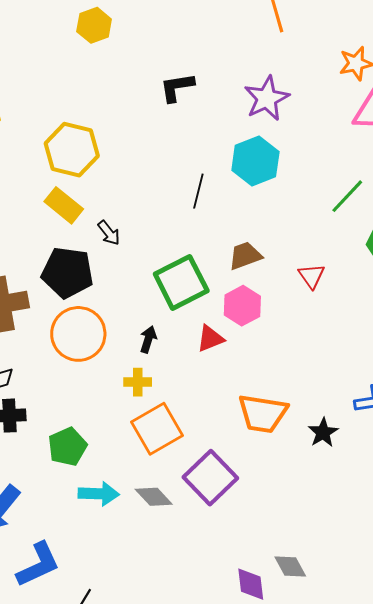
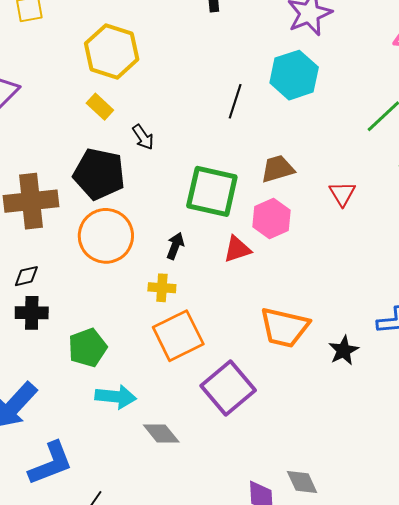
yellow rectangle: (64, 205) -> (100, 107), size x0.7
green square: (181, 282) -> (212, 191), turned 36
gray diamond: (154, 497) -> (161, 433), moved

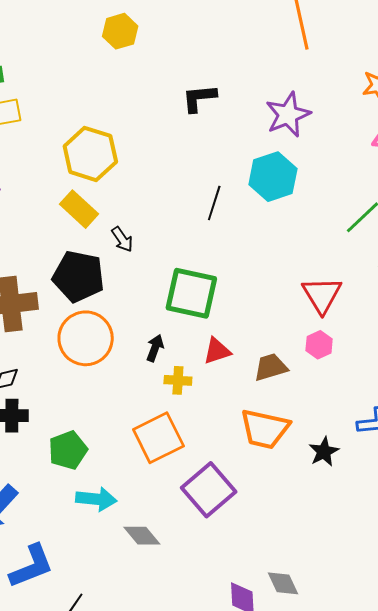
yellow rectangle: (100, 107) -> (79, 209), size x1.4
brown trapezoid: (278, 169) -> (271, 367), moved
red triangle: (342, 194) -> (322, 295), size x1.5
pink hexagon: (271, 219) -> (319, 345), moved, size x0.7
yellow cross: (162, 288) -> (178, 380), moved

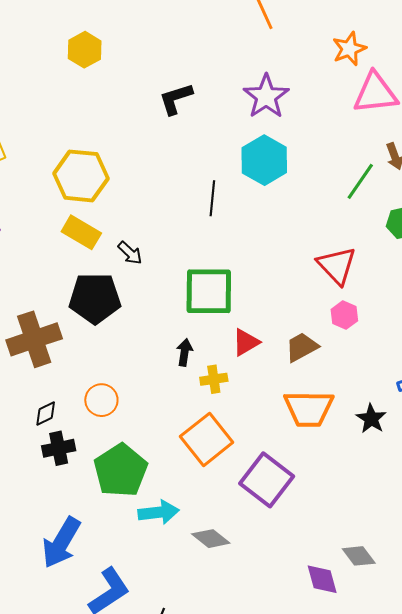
orange circle: (86, 338) -> (101, 400), moved, size x0.6
green pentagon: (68, 450) -> (121, 470), size x1.4

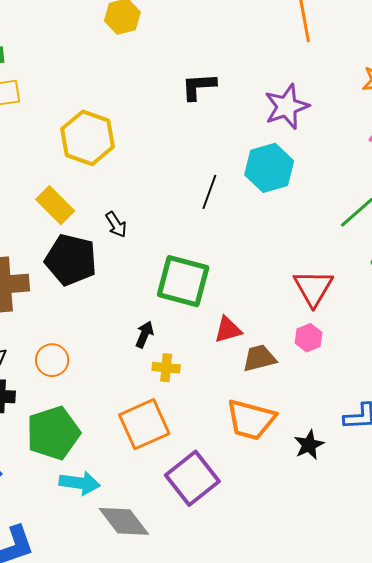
yellow rectangle: (81, 232) -> (55, 205), moved
red triangle: (246, 342) -> (228, 330), moved
gray diamond: (211, 539) -> (124, 521), size x1.4

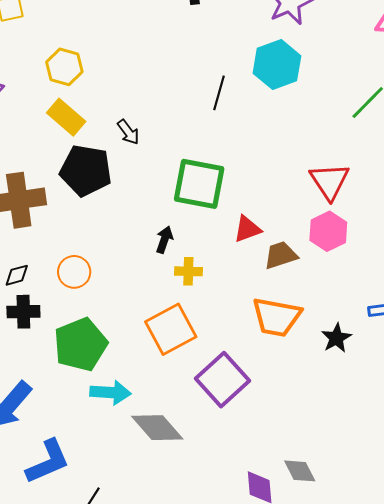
yellow hexagon: (88, 138) -> (64, 67), moved, size x0.7
pink hexagon: (309, 338) -> (328, 231), size x1.4

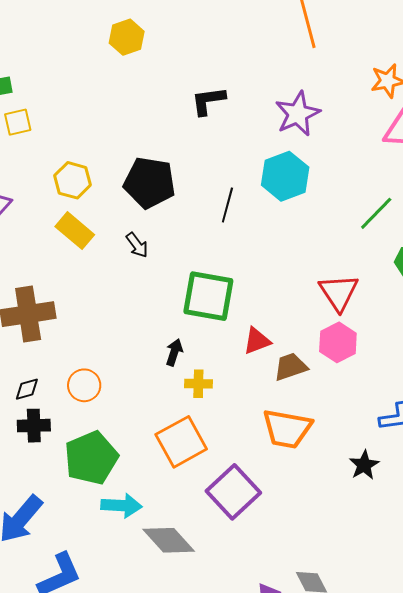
black pentagon: (86, 170) -> (150, 183), moved
black star: (336, 338) -> (364, 465), moved

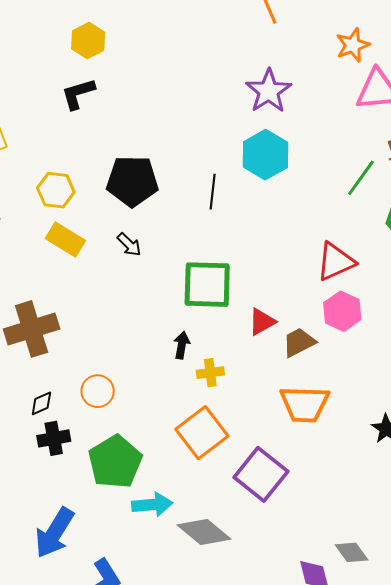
black L-shape: (208, 101) -> (78, 94), moved
red triangle: (339, 292) -> (336, 262), turned 48

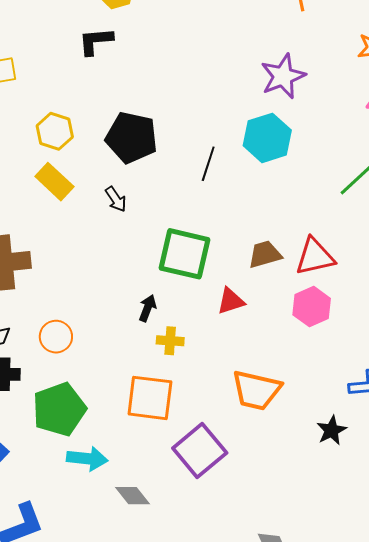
brown trapezoid: (299, 342) -> (265, 254), moved
orange square: (202, 433) -> (150, 398), turned 33
gray diamond: (204, 532) -> (132, 496), size x0.7

